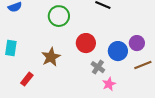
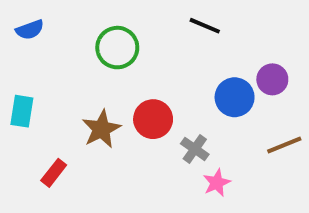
red circle: (86, 43) -> (153, 119), moved
purple circle: (137, 43) -> (272, 79), moved
blue circle: (118, 51) -> (235, 97), moved

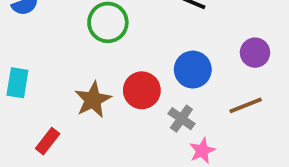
blue circle: (235, 97) -> (193, 70), moved
brown line: (284, 145) -> (246, 105), moved

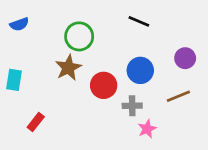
brown star: (93, 100) -> (68, 68), moved
gray cross: (181, 119) -> (132, 106), turned -36

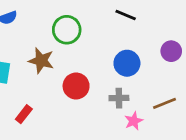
brown star: (68, 68) -> (41, 61), moved, turned -30
red circle: (104, 85) -> (76, 86), moved
brown line: (178, 96) -> (164, 103), moved

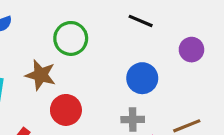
purple circle: (171, 51) -> (191, 50), moved
red circle: (76, 86) -> (66, 110), moved

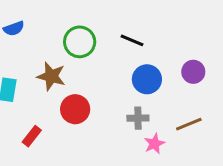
black line: (141, 21) -> (132, 40), moved
purple circle: (191, 50) -> (193, 72), moved

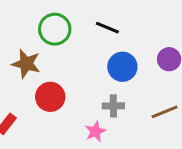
pink star: (154, 144) -> (95, 131), moved

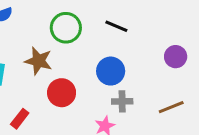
blue circle: (122, 67) -> (111, 71), moved

